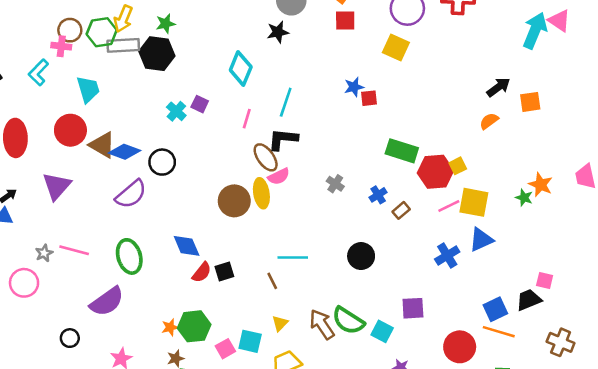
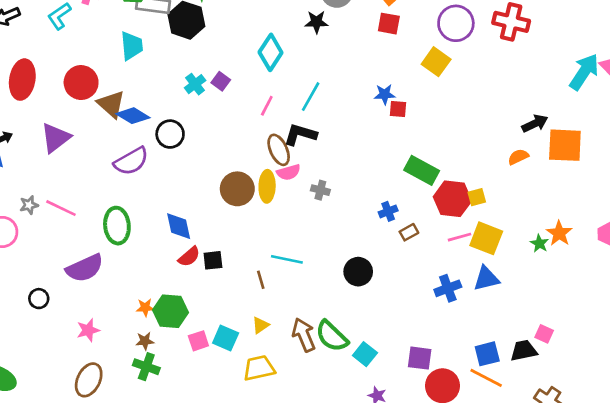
cyan trapezoid: (88, 89) -> (132, 46), moved
orange square: (530, 102) -> (565, 145), size x1.6
gray cross: (335, 184) -> (320, 190), moved, turned -30
purple square: (413, 308) -> (420, 358), moved

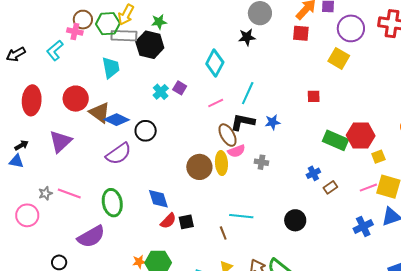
blue star: (385, 94) -> (273, 122), moved
pink line: (267, 106) -> (216, 103), turned 42
red hexagon: (452, 199) -> (361, 136), moved

